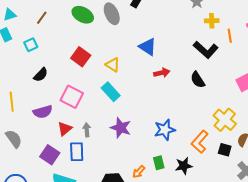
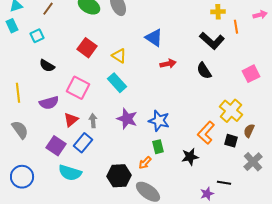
black semicircle: (41, 75) -> (47, 66), turned 77
blue star: (165, 130) -> (159, 121), moved, turned 30
blue rectangle: (77, 152) -> (83, 143), turned 42
green rectangle: (159, 163) -> (158, 147), moved

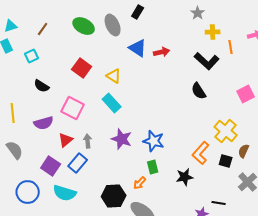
blue triangle: (154, 38) -> (138, 48), moved
red arrow: (168, 64) -> (162, 52), moved
blue circle: (22, 177) -> (28, 192), moved

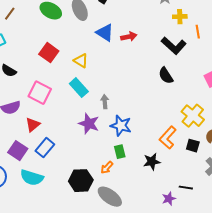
gray arrow: (88, 141) -> (105, 102), moved

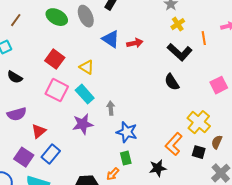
yellow cross: (180, 17) -> (178, 24), moved, turned -32
pink square: (40, 93) -> (57, 90), moved
purple star: (89, 124) -> (83, 124), moved, turned -30

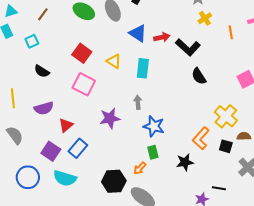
black L-shape: (180, 52) -> (188, 47), moved
cyan rectangle: (85, 94) -> (143, 68), moved, turned 48
brown semicircle: (217, 142) -> (244, 136), turned 64

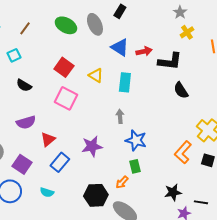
black L-shape: (188, 47) -> (170, 61), turned -35
purple star: (110, 118) -> (92, 146), moved
purple square: (51, 151) -> (22, 164), moved
black star: (185, 162) -> (173, 192), moved
cyan semicircle: (65, 178) -> (47, 192), size x0.6

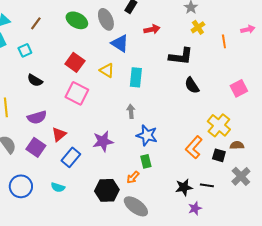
blue triangle: (120, 47) -> (120, 43), moved
red arrow: (144, 51) -> (152, 29), moved
purple square: (22, 164) -> (36, 147), moved
black line: (201, 202) -> (207, 185), moved

